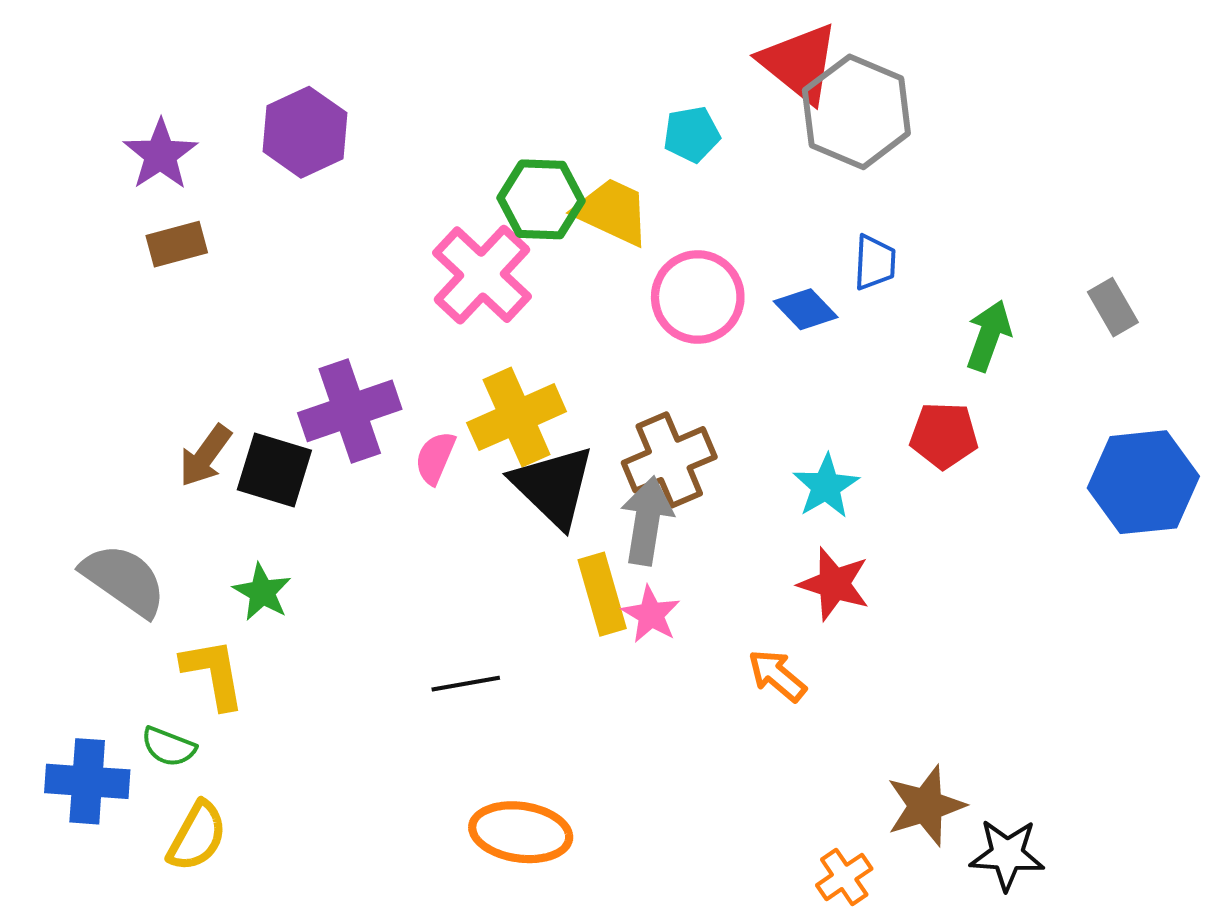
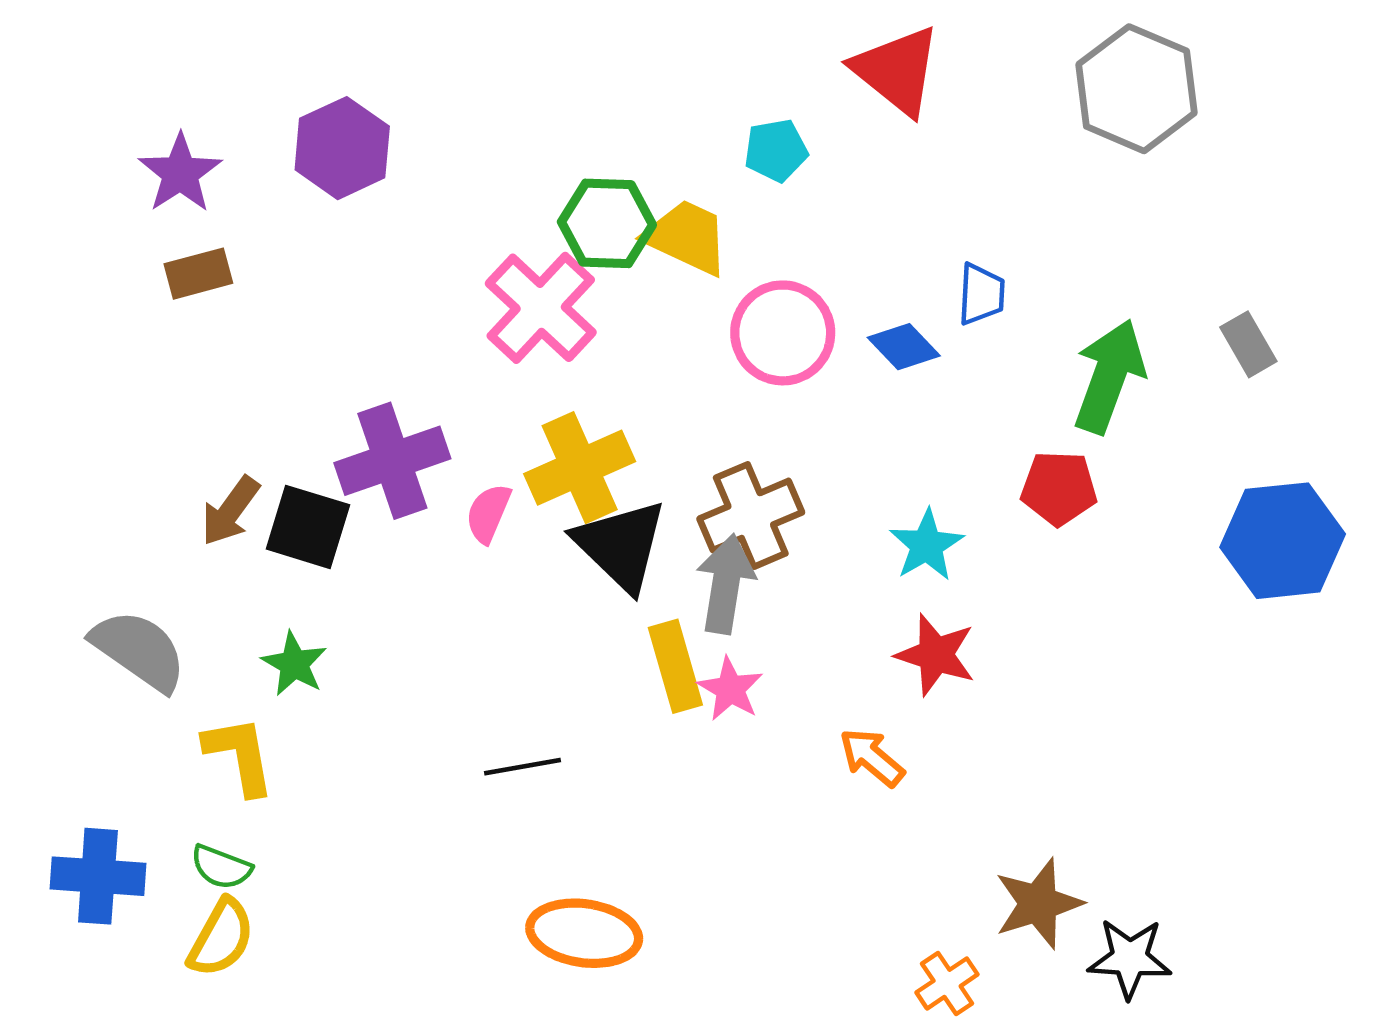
gray hexagon: (856, 112) -> (1137, 89), moved
green arrow: (989, 336) -> (1109, 376), size x1.4
green semicircle: (169, 747) -> (221, 867), moved

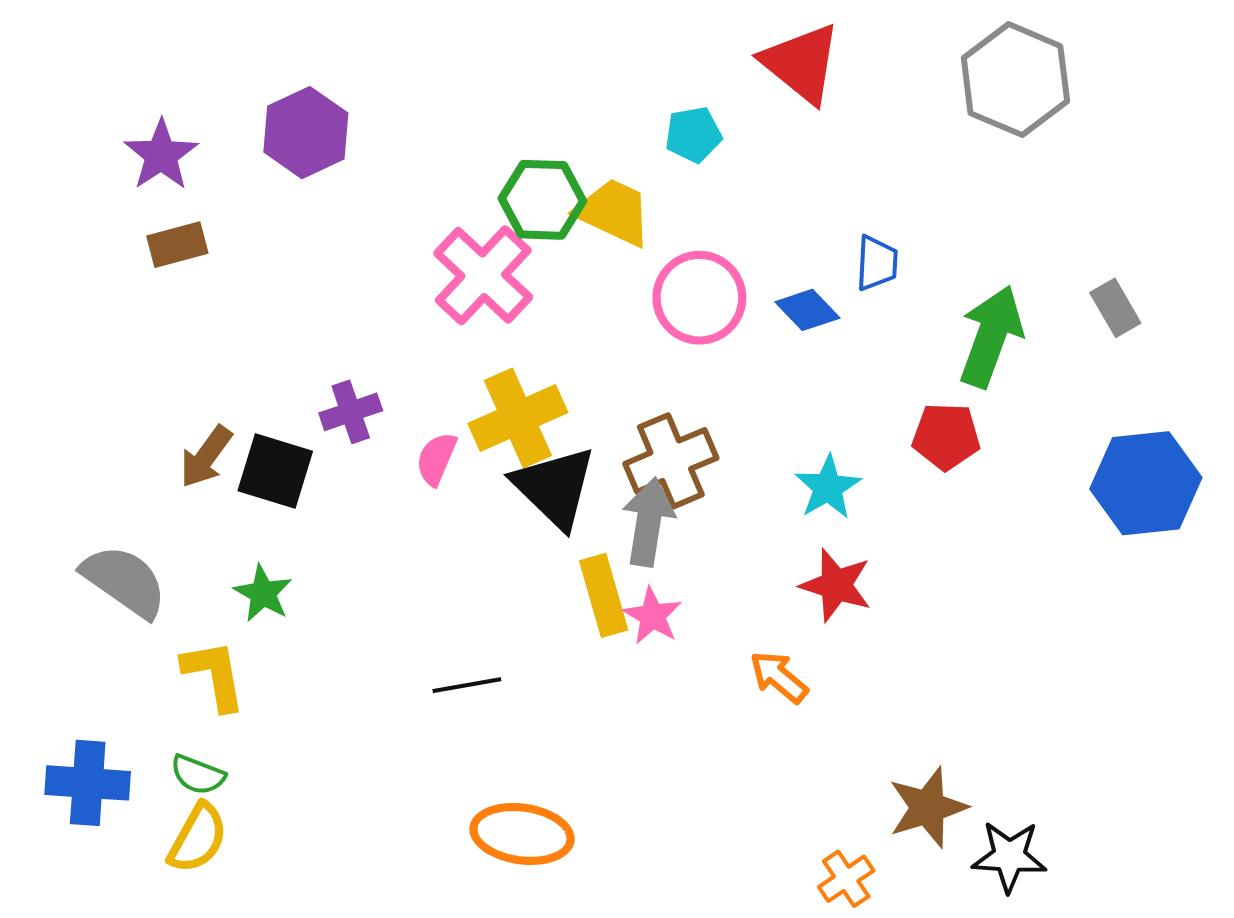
purple cross: (392, 461) -> (351, 412), size x0.6

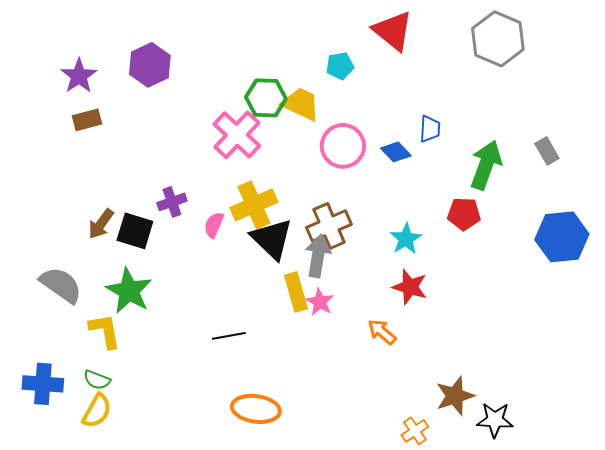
green star: (263, 593) -> (129, 291), size x1.6

